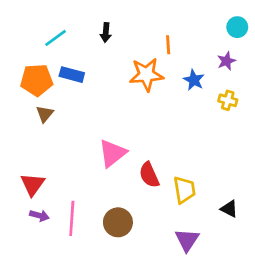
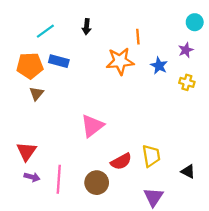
red semicircle: (149, 175) -> (121, 161), moved, turned -95

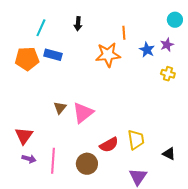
cyan line: (45, 31) -> (41, 28), turned -30
blue star: (159, 66) -> (147, 50), moved
brown triangle: (36, 93) -> (60, 108), moved

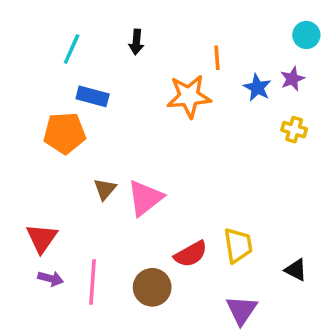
orange pentagon: (27, 59) -> (65, 133), moved

